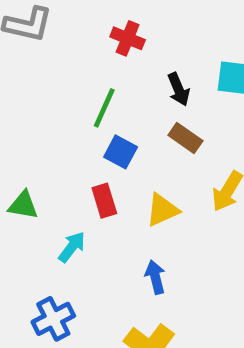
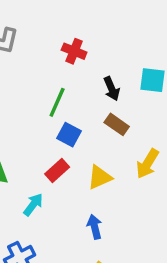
red rectangle: (104, 201) -> (57, 170), turned 65

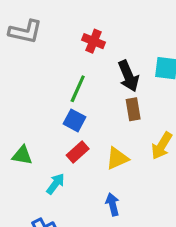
black arrow: (112, 89) -> (128, 76), size x1.4
brown rectangle: (117, 124) -> (133, 109), turned 45
blue square: (69, 135) -> (74, 120), moved

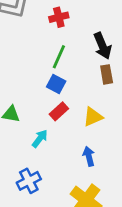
red cross: (94, 41) -> (59, 17), moved, turned -36

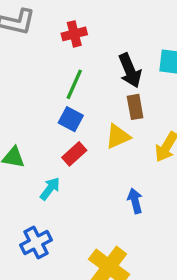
yellow triangle: (93, 117) -> (118, 136), moved
blue arrow: (89, 156) -> (135, 201), moved

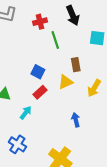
black arrow: (130, 70) -> (73, 16), moved
green line: (74, 84) -> (55, 40), moved, turned -42
blue cross: (36, 242) -> (17, 144), turned -30

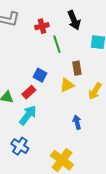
red rectangle: (40, 92) -> (29, 92), moved
cyan arrow: (26, 113) -> (28, 115), size x1.5

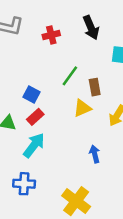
green line: (57, 44) -> (70, 76), moved, turned 54
blue square: (40, 75) -> (32, 94), moved
blue cross: (20, 146) -> (24, 184), turned -30

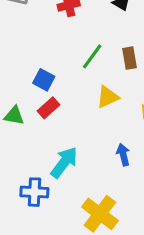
brown rectangle: (95, 87) -> (129, 58), moved
cyan arrow: (34, 145) -> (64, 162), moved

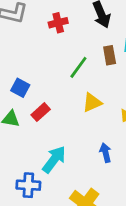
brown rectangle: (129, 58) -> (110, 55), moved
blue square: (44, 80) -> (20, 88), moved

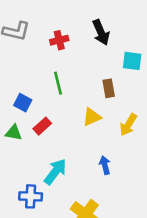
brown rectangle: (110, 55) -> (109, 88), moved
green line: (78, 67) -> (58, 83), moved, turned -50

